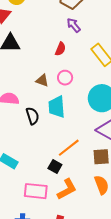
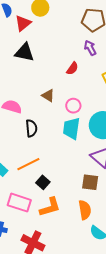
pink circle: (65, 78) -> (73, 106), moved
cyan trapezoid: (57, 107) -> (71, 129), moved
orange line: (69, 148) -> (28, 164), moved

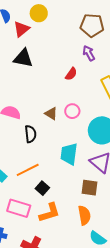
brown triangle: (48, 96) -> (51, 113), moved
cyan trapezoid: (71, 129) -> (69, 154), moved

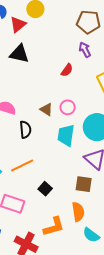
cyan trapezoid: (69, 154) -> (66, 135), moved
black square: (42, 188) -> (45, 189), moved
orange L-shape: (49, 213) -> (54, 227), moved

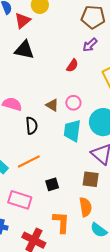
purple arrow: (85, 50) -> (90, 45), turned -105
black square: (45, 189) -> (52, 184), turned 32
orange L-shape: (54, 227) -> (61, 222), turned -70

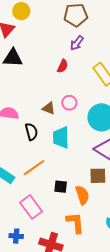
cyan trapezoid: (72, 131) -> (61, 137), moved
black square: (52, 184) -> (61, 187), turned 32
pink rectangle: (20, 200) -> (31, 207), turned 45
orange semicircle: (85, 207) -> (82, 195), moved

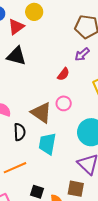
pink circle: (69, 103) -> (64, 103), moved
brown triangle: (49, 108) -> (41, 113), size x1.6

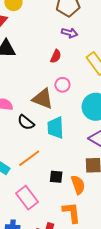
purple arrow: (82, 54) -> (70, 33), turned -112
black semicircle: (20, 132) -> (26, 122), turned 144

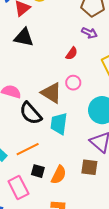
black semicircle: (26, 122) -> (31, 113), size x1.4
black square: (56, 177) -> (38, 171), moved
orange semicircle: (78, 185) -> (59, 175), moved, turned 36

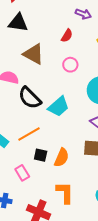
brown triangle: (51, 93) -> (34, 54), moved
cyan trapezoid: (59, 124) -> (59, 106), turned -135
pink rectangle: (18, 188) -> (22, 173), size x0.7

